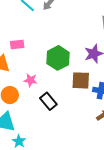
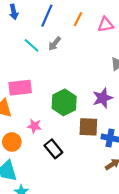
pink rectangle: (17, 45) -> (20, 88), size x1.5

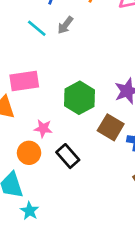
brown square: (88, 127) -> (111, 127), turned 30
orange circle: (12, 142) -> (29, 153), moved

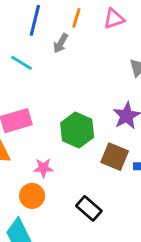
gray arrow: (65, 25) -> (61, 43), moved
black rectangle: (68, 156) -> (89, 208), moved

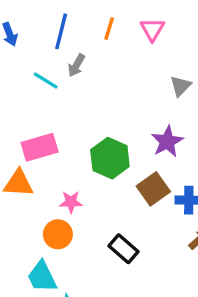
pink triangle: (114, 19) -> (152, 29), turned -40
gray arrow: (61, 43) -> (76, 65), moved
brown square: (115, 157) -> (153, 189), turned 32

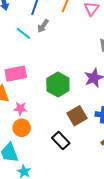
brown square: (153, 189) -> (77, 116), moved
pink star: (71, 202) -> (20, 108), moved

